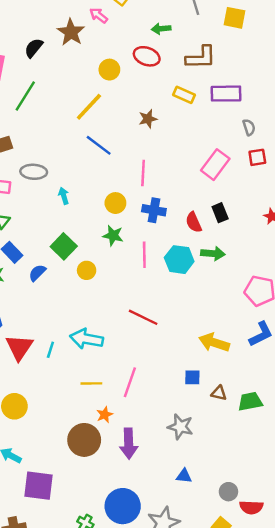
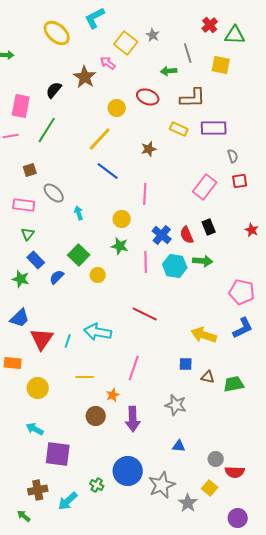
green arrow: (161, 29) -> (169, 71), moved
gray ellipse: (34, 172) -> (54, 193), turned 40
blue cross: (154, 210) -> (162, 235), moved, turned 30
yellow line: (91, 383) -> (85, 377), moved
brown circle: (84, 440) -> (96, 416), size x0.7

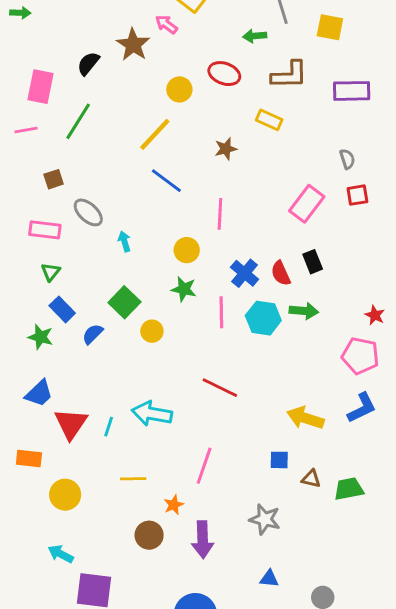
purple rectangle: (214, 128) -> (352, 91), moved
red star: (252, 230) -> (375, 315), moved

